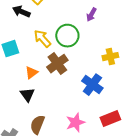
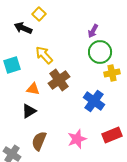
green circle: (67, 36) -> (100, 52), moved
orange triangle: (31, 73) -> (33, 89), turned 48
black triangle: (27, 95) -> (29, 111), turned 35

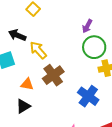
black arrow: (23, 28) -> (17, 35), moved

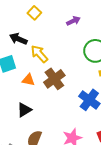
purple arrow: (87, 26) -> (73, 21), moved, turned -144
orange triangle: (27, 84) -> (28, 80), moved

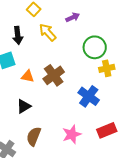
black arrow: (18, 39) -> (18, 35), turned -120
yellow arrow: (39, 54) -> (48, 32), moved

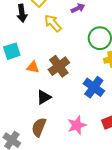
black arrow: (18, 35) -> (22, 13), moved
black triangle: (24, 106) -> (44, 97), moved

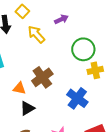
orange triangle: (33, 67) -> (19, 88), moved

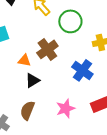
green circle: (83, 49) -> (70, 21), moved

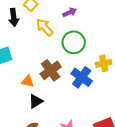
blue cross: (82, 70) -> (82, 77), moved

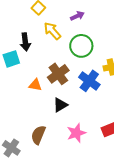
black arrow: (14, 17) -> (25, 42), moved
black triangle: (36, 101) -> (60, 105), moved

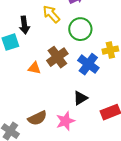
black triangle: (60, 105) -> (80, 98), moved
pink star: (76, 133) -> (65, 121), moved
brown semicircle: (38, 135) -> (37, 118), turned -138

